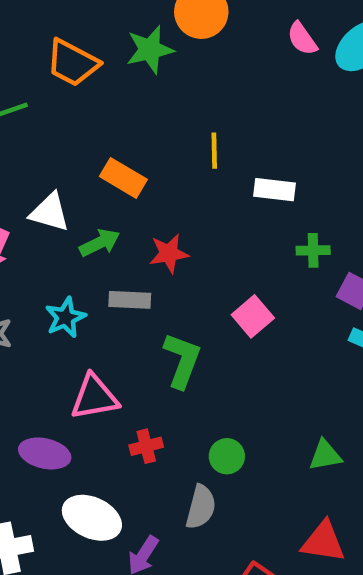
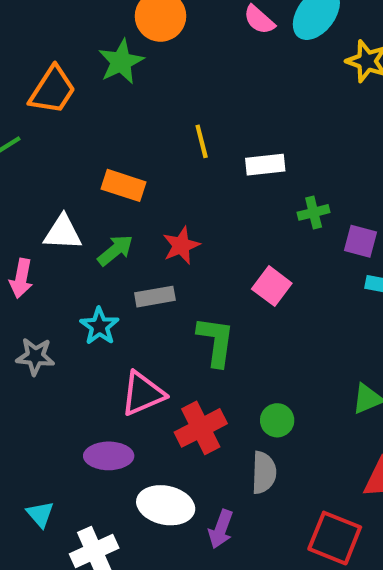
orange trapezoid: (72, 63) -> (53, 90), turned -72
red cross: (146, 446) -> (201, 428), size x1.6

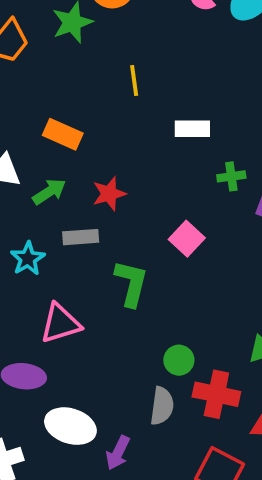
yellow line: (202, 141) -> (134, 81), moved
red cross: (201, 428) -> (216, 394), moved, turned 33

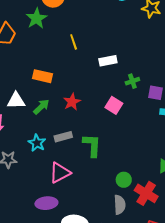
gray rectangle: (81, 237) -> (63, 137), moved
pink square: (187, 239) -> (114, 105), moved
red cross: (216, 394) -> (146, 193), turned 30

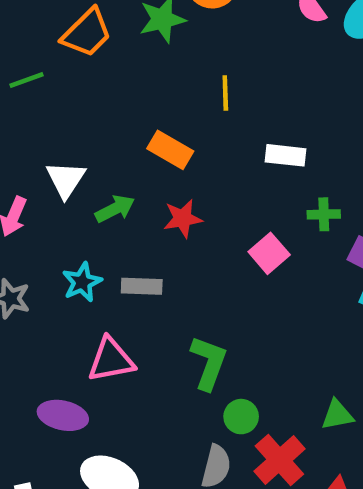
orange rectangle: (43, 76) -> (170, 150), moved
white triangle: (16, 101) -> (66, 179), turned 48
green L-shape: (92, 145) -> (209, 363), moved

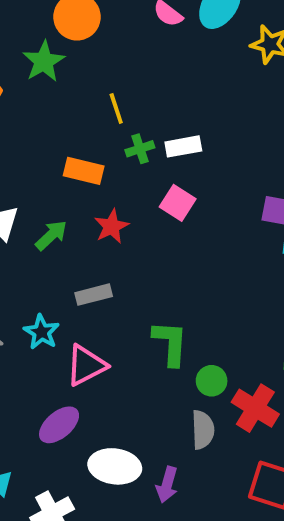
green cross: (324, 214) -> (140, 149), moved
pink square: (269, 253) -> (178, 203), moved
cyan star: (82, 282) -> (42, 332), moved
purple ellipse: (63, 415) -> (59, 425), turned -36

